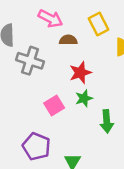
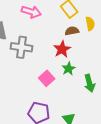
brown semicircle: (68, 40) -> (72, 31), moved

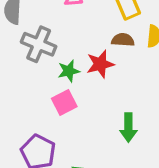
green star: (69, 69) -> (69, 71), moved

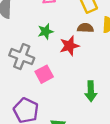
gray cross: (39, 44) -> (22, 57), moved
green star: (69, 71) -> (46, 31), moved

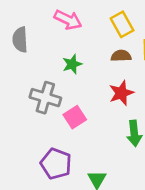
red star: (69, 46) -> (121, 93), moved

